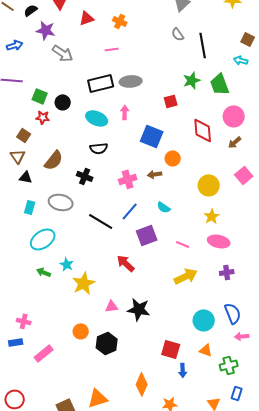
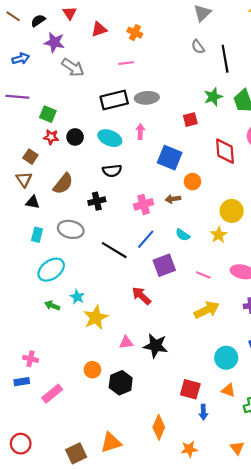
black circle: (63, 102) -> (75, 137), moved
black cross: (85, 176) -> (97, 201), turned -35
yellow star: (212, 216) -> (219, 235), moved

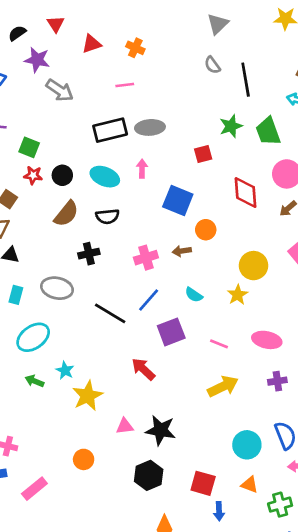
brown semicircle: (63, 184) -> (66, 214), moved
black hexagon: (121, 383) -> (149, 475), moved

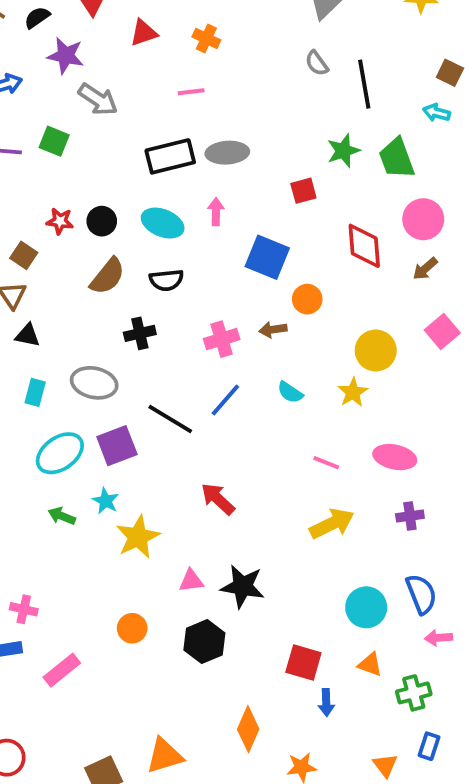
green square: (29, 147) -> (54, 141), moved
purple square: (171, 332) -> (117, 446), moved
black hexagon: (149, 475) -> (204, 642), moved

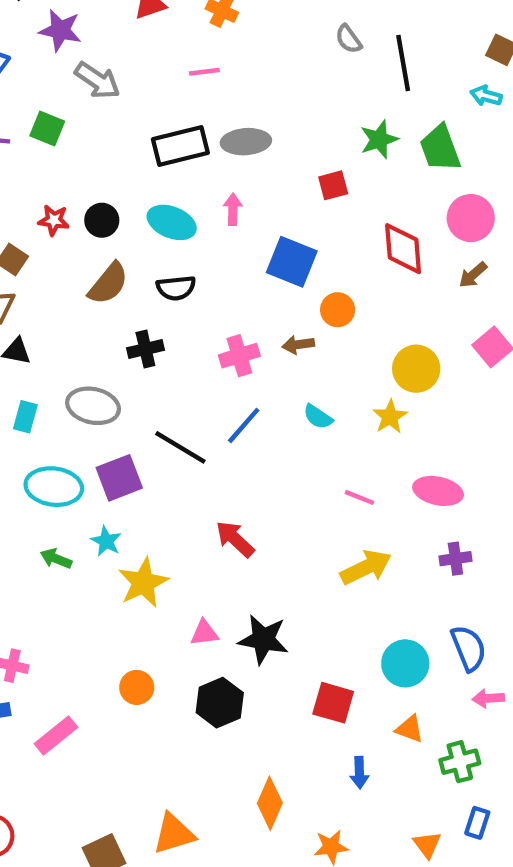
cyan ellipse: (60, 453) -> (54, 487), turned 42
red square: (303, 662) -> (333, 703), moved

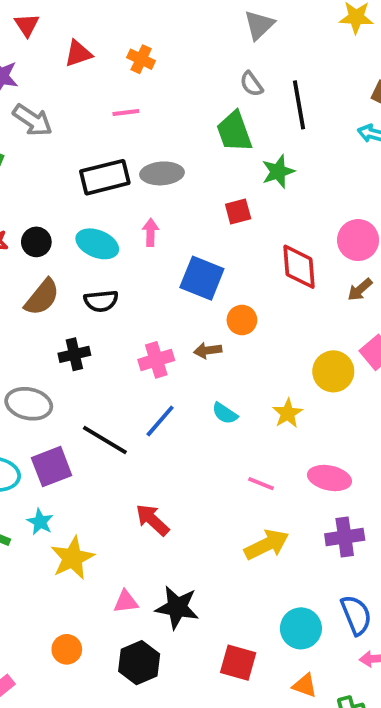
green trapezoid: (440, 148) -> (234, 132), moved
yellow circle: (416, 369) -> (333, 371), moved
purple cross: (455, 559) -> (345, 537), size x1.4

